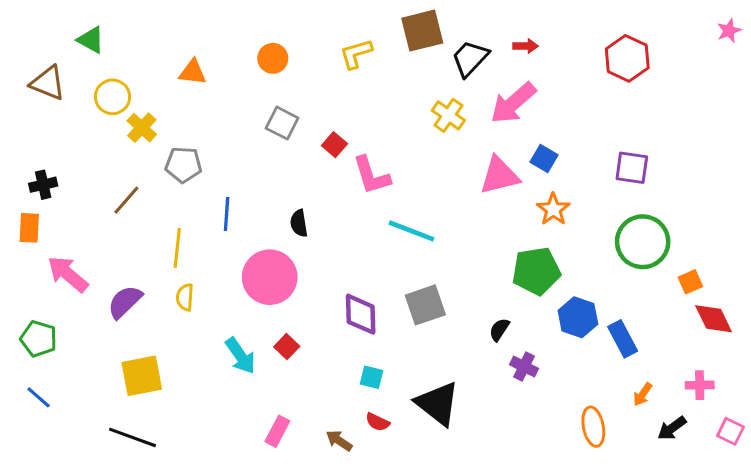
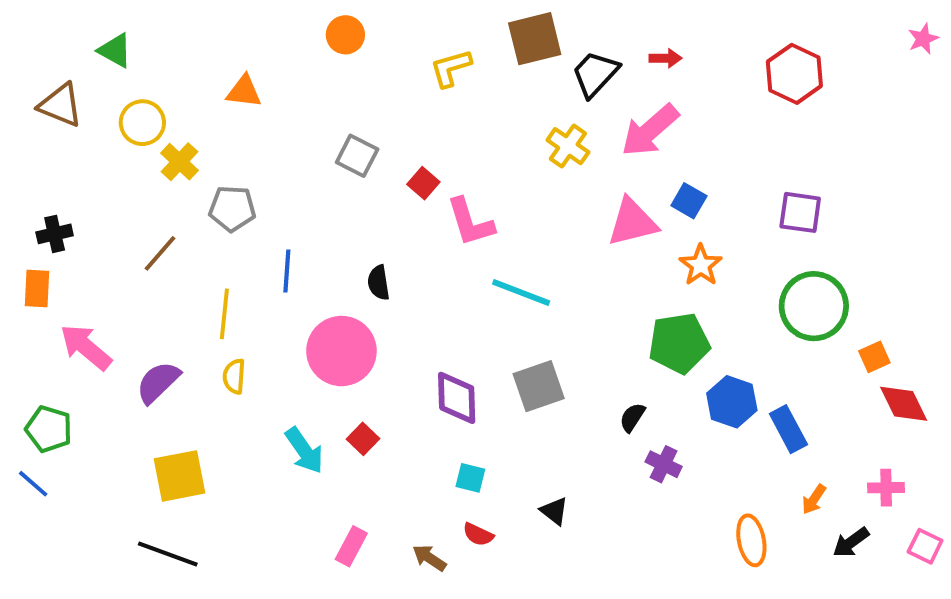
orange circle: (273, 58) -> (345, 35), moved
blue line: (39, 397) -> (33, 484), moved
black triangle: (438, 404) -> (554, 511), size x0.5

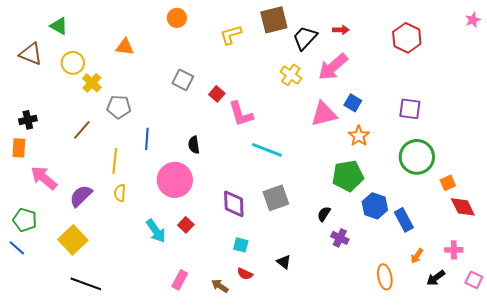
yellow square: (179, 476) -> (73, 240), moved, turned -32

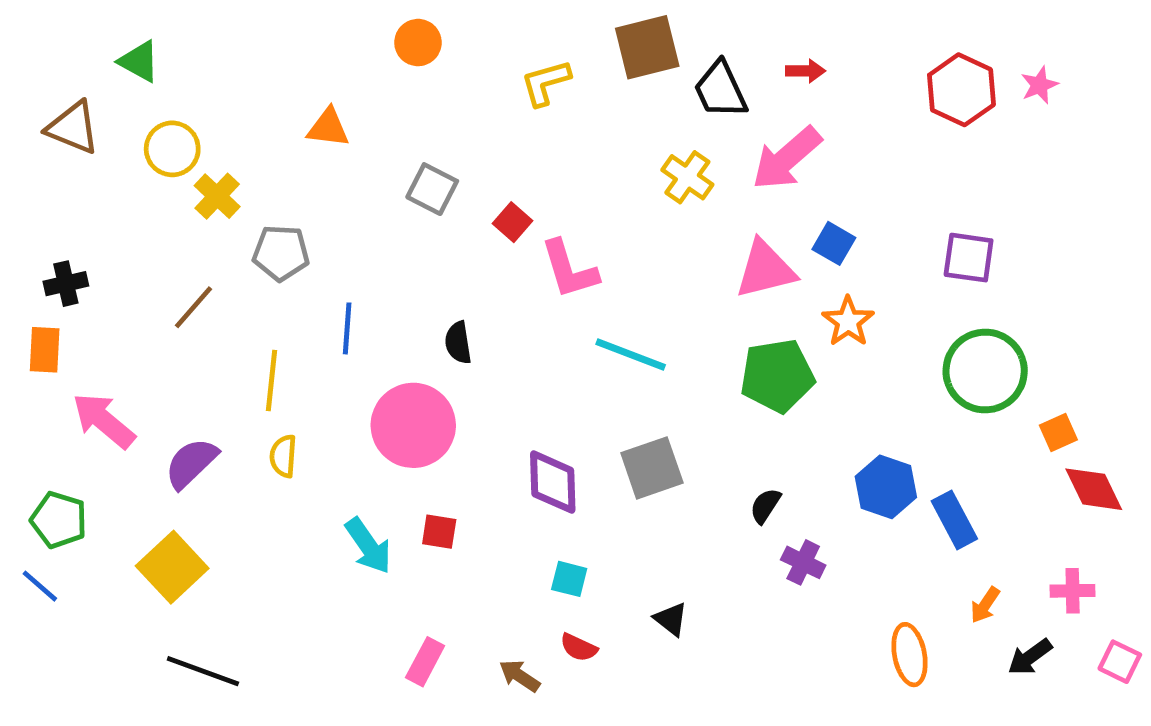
pink star: (473, 20) -> (1039, 85), moved
black trapezoid: (305, 38) -> (720, 90), turned -68
orange triangle: (125, 47) -> (328, 128), moved
green pentagon: (348, 176) -> (777, 376), moved
red square: (186, 225) -> (439, 532), turned -35

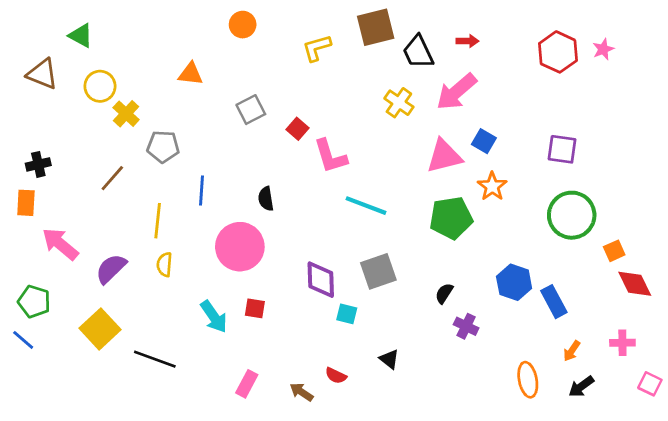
gray square: (432, 189) -> (251, 110), turned 36
cyan square: (569, 579) -> (347, 314), moved
black arrow: (1030, 657) -> (581, 387), moved
black line: (203, 671) -> (155, 359), moved

